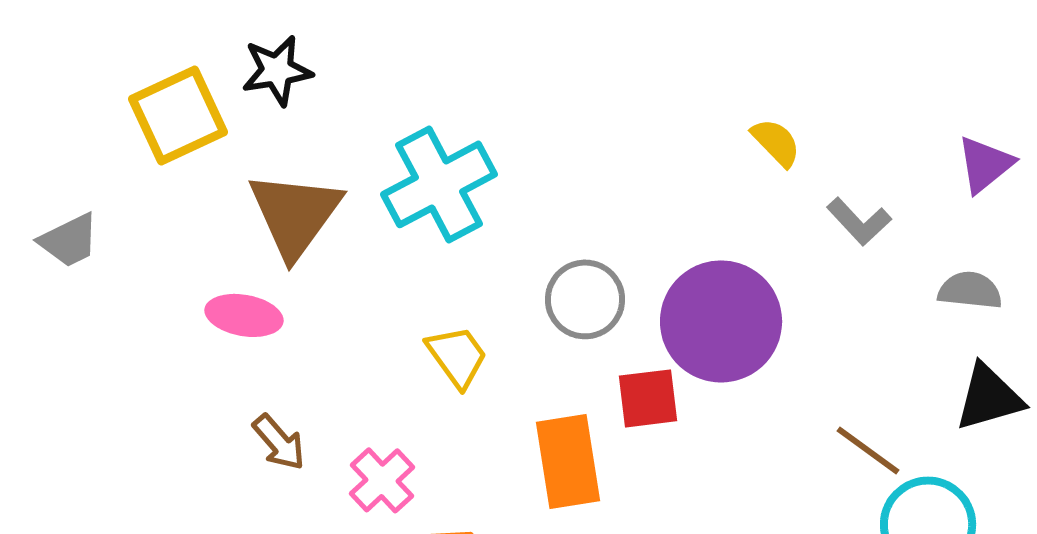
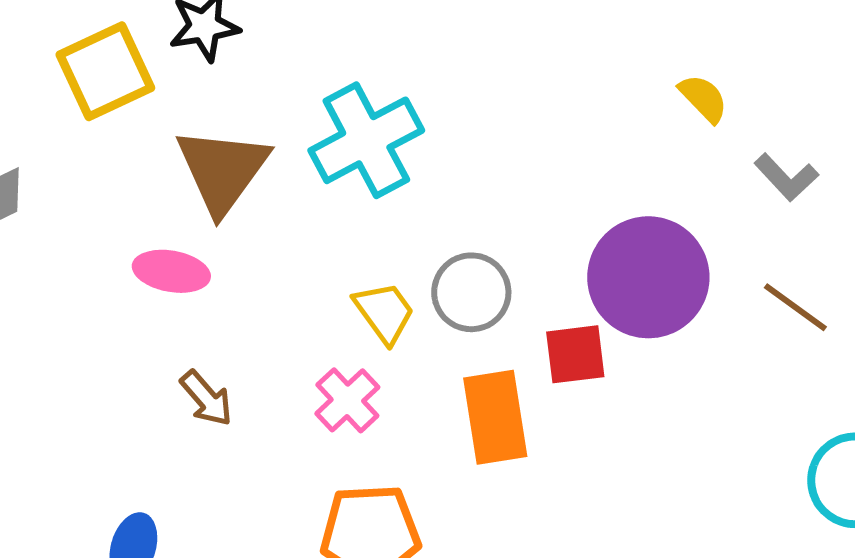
gray circle: (585, 299) -> (471, 292), moved
brown line: (868, 450) -> (795, 307), moved
pink cross: (382, 480) -> (347, 400), moved

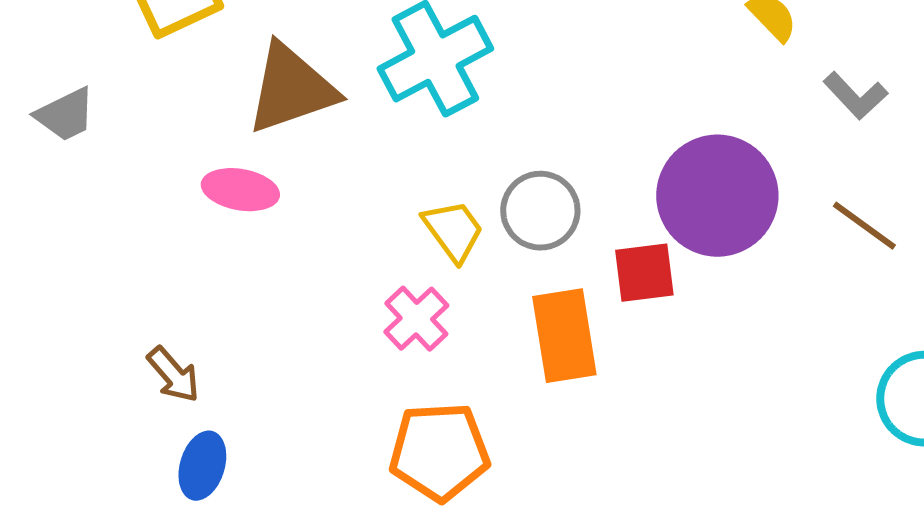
brown triangle: (222, 170) -> (291, 89), turned 35
brown arrow: (206, 398) -> (173, 375), moved

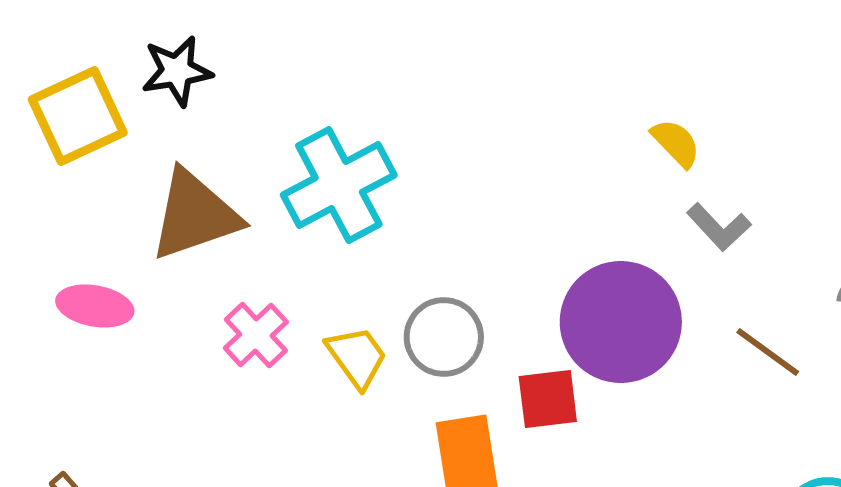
gray L-shape: (855, 96) -> (719, 227), moved
pink ellipse: (240, 190) -> (95, 306), moved
pink cross: (416, 319) -> (256, 335), moved

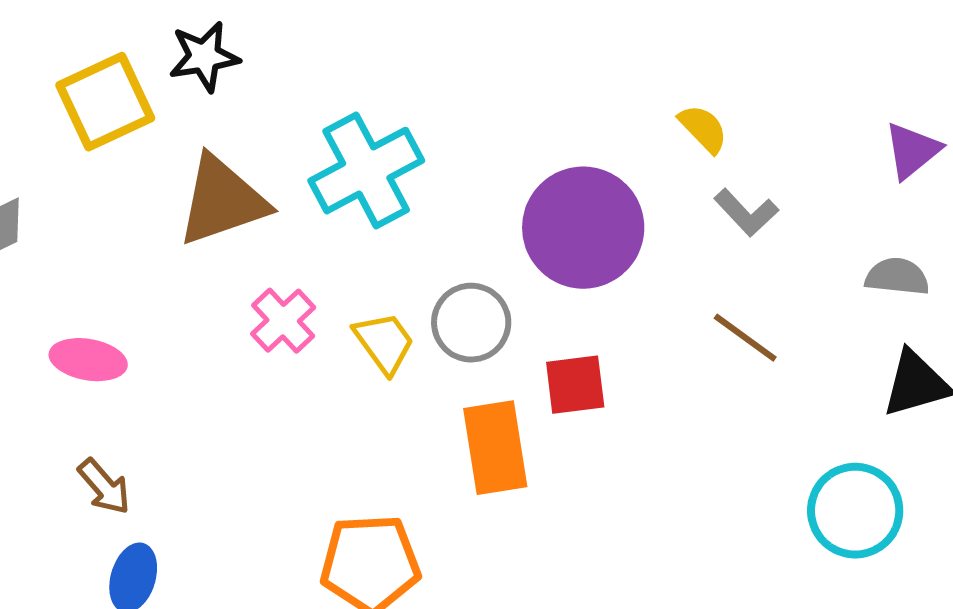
pink ellipse: (95, 306) -> (88, 360), moved
purple circle: (621, 322) -> (583, 228), moved
brown line: (768, 352) -> (745, 338), moved

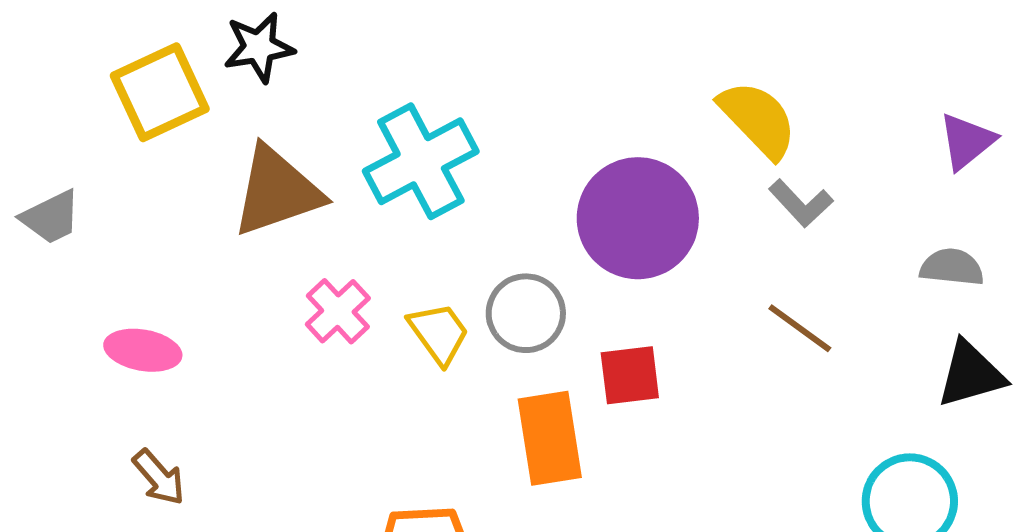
yellow semicircle: (703, 129) -> (758, 119), size x1.6

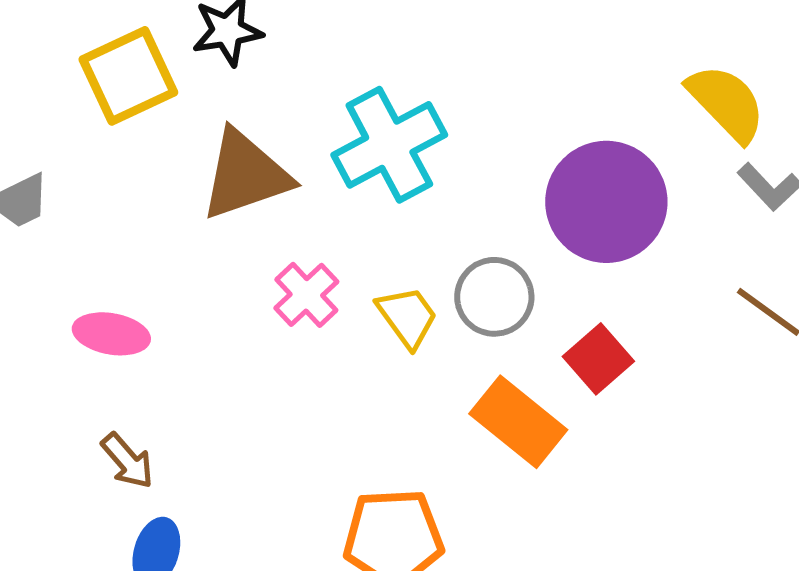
red square: (630, 375) -> (598, 359), turned -34
orange rectangle: (550, 438) -> (518, 422), turned -42

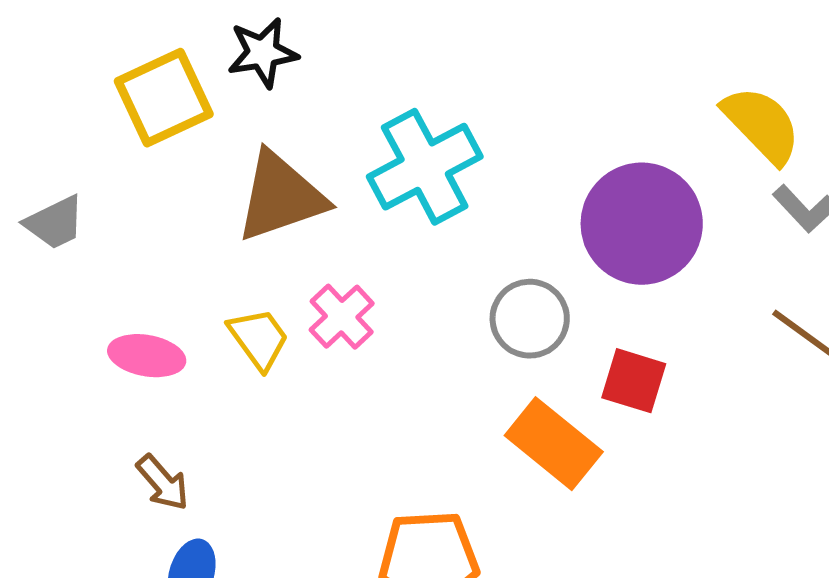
yellow trapezoid: (407, 317) -> (259, 339), moved
red square: (598, 359) -> (634, 381), turned -32

